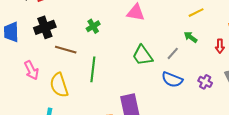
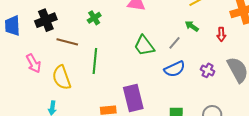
blue semicircle: (172, 80) -> (175, 69), turned -45

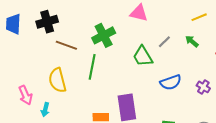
green cross: (94, 18) -> (104, 35), moved, size x1.6
gray line: (174, 43) -> (164, 42), moved
pink arrow: (34, 63) -> (25, 95), moved

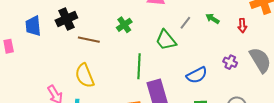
green cross: (104, 35) -> (124, 25), size x0.7
green line: (92, 67) -> (139, 66), moved
blue semicircle: (171, 82) -> (197, 75), moved

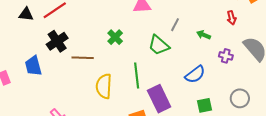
green arrow: (213, 19) -> (204, 35), moved
blue trapezoid: (33, 26) -> (33, 66), moved
yellow semicircle: (85, 76) -> (104, 86), moved, turned 35

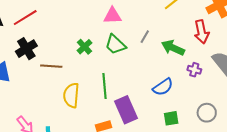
red arrow: (232, 18) -> (202, 32), size x1.6
green arrow: (204, 35) -> (173, 48), size x1.6
green trapezoid: (159, 45) -> (115, 45), moved

